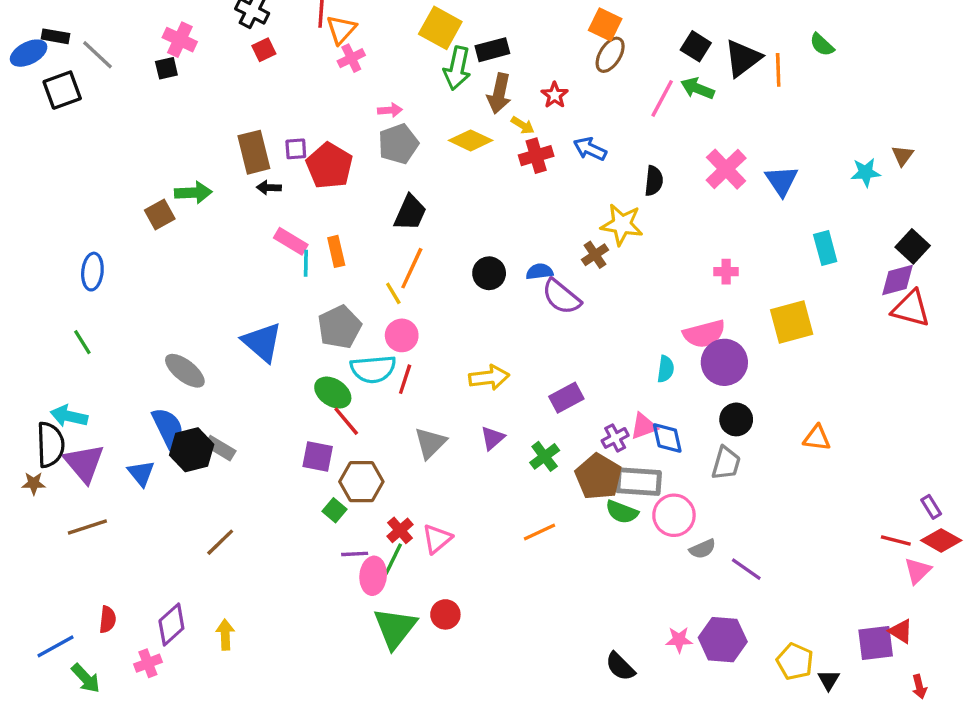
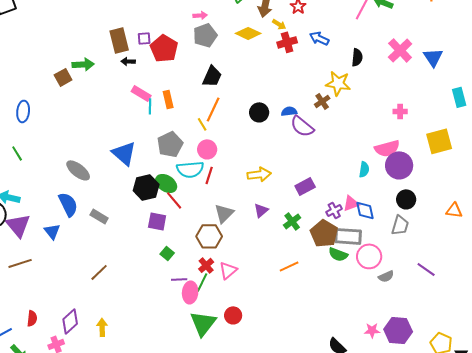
black hexagon: (192, 450) -> (146, 187), moved
brown hexagon: (361, 482) -> (209, 236), moved
purple line: (746, 569) -> (426, 269), moved

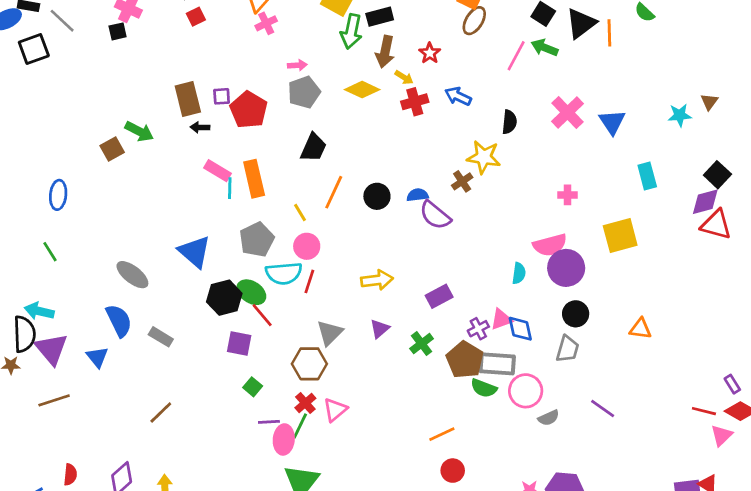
green arrow: (83, 64) -> (139, 131), turned 30
orange rectangle: (168, 99) -> (254, 179), size x1.5
orange line: (213, 109) -> (334, 192), moved
orange line: (289, 266) -> (442, 434), moved
red circle: (233, 315) -> (453, 471), moved

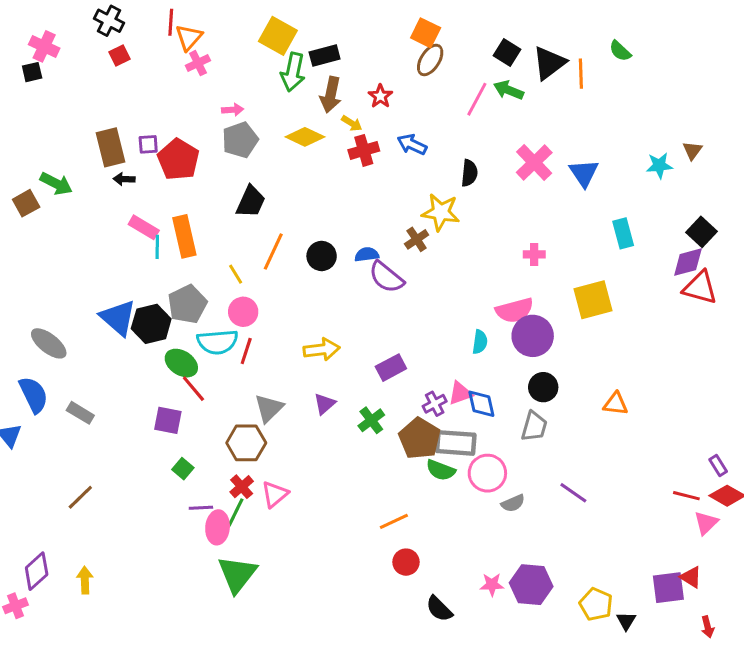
black hexagon: (224, 298) -> (151, 324), moved

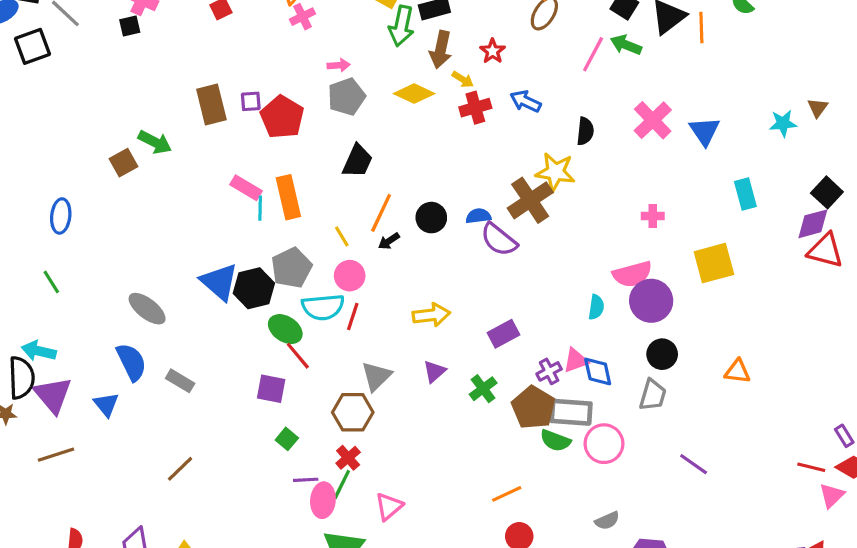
black arrow: (124, 179) -> (389, 241), moved, turned -35
brown cross: (417, 239) -> (530, 200), size x1.8
pink triangle: (275, 494) -> (389, 506), moved
gray semicircle: (513, 503) -> (607, 521), moved

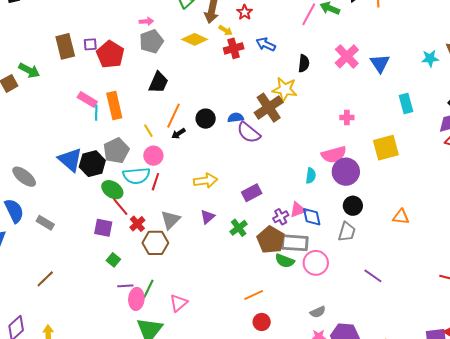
red cross: (348, 458) -> (137, 224), moved

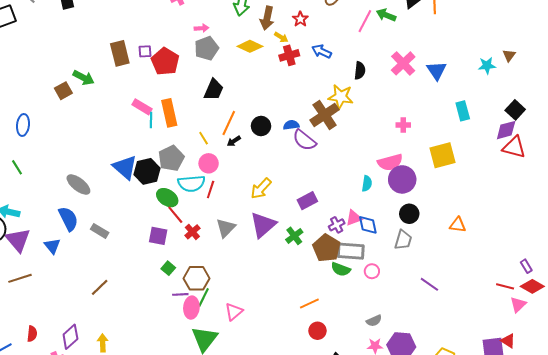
yellow arrow: (206, 181) -> (261, 189), turned 140
purple triangle: (208, 217) -> (263, 225), size x1.8
brown hexagon: (155, 243) -> (196, 278), moved
pink circle: (316, 263) -> (372, 271), size x0.6

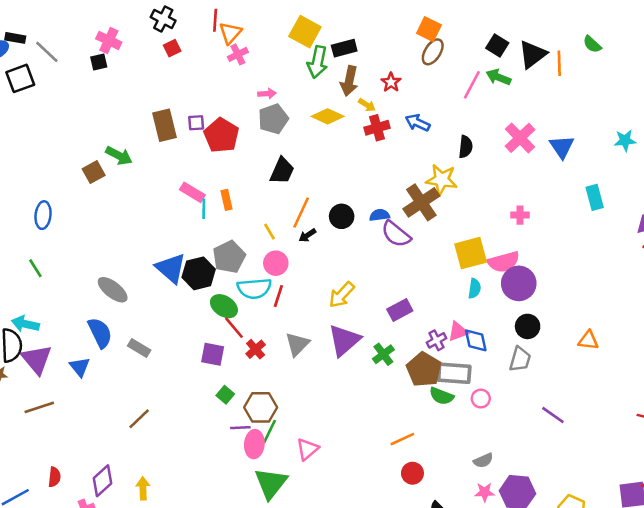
orange rectangle: (169, 113) -> (226, 200), size x0.6
yellow square: (443, 155) -> (471, 253), moved

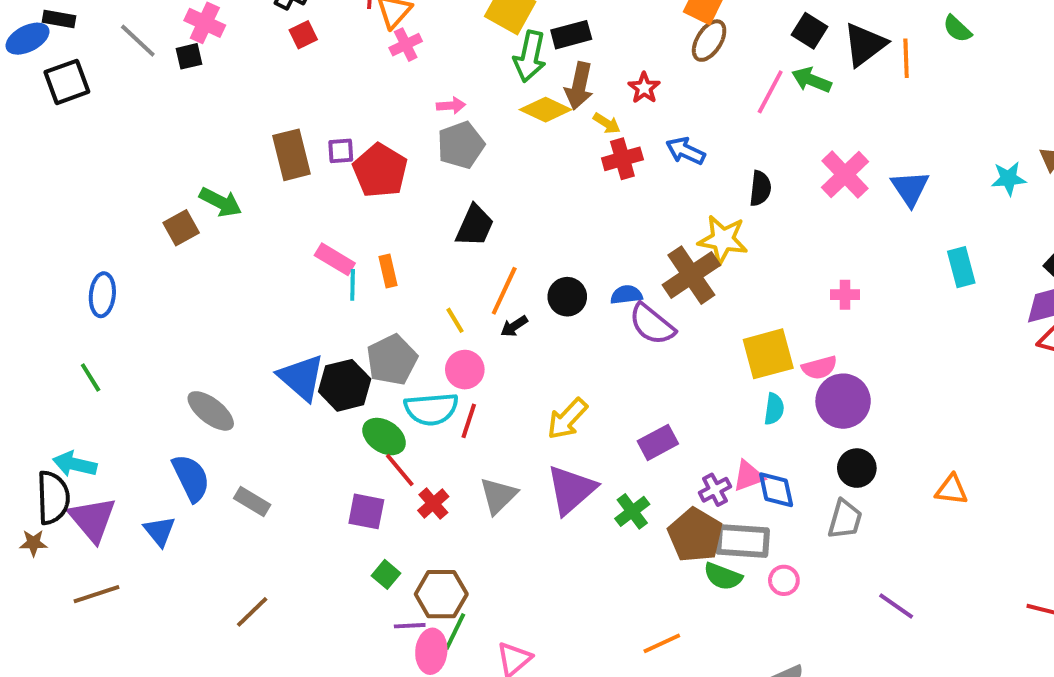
gray line: (47, 52) -> (138, 41), moved
yellow diamond: (328, 116) -> (546, 110), moved
pink semicircle: (504, 262) -> (819, 368), size x0.7

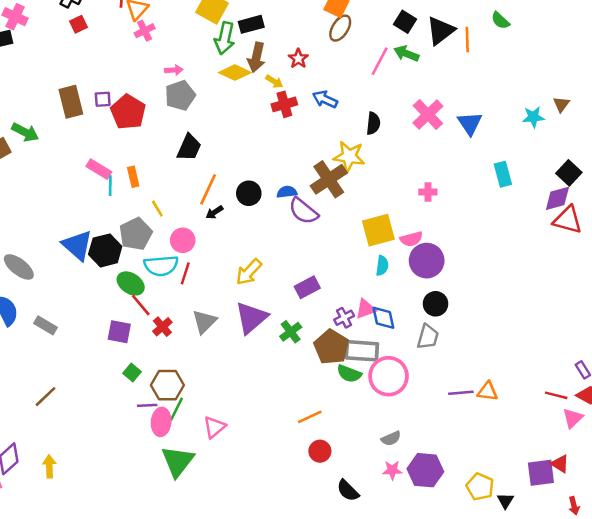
yellow line: (455, 320) -> (157, 209), moved
orange triangle: (951, 490) -> (488, 391), moved
pink circle: (784, 580) -> (389, 376), size x2.0
purple line: (896, 606) -> (461, 393), turned -40

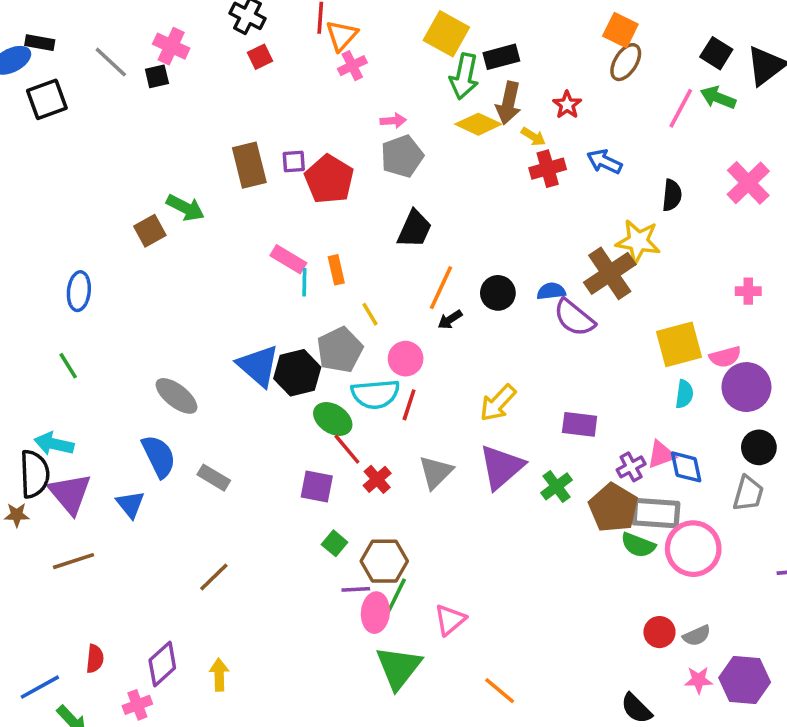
purple rectangle: (307, 287) -> (580, 424), turned 35
orange line: (310, 417) -> (500, 691), moved, turned 65
red circle: (320, 451) -> (659, 632), moved

